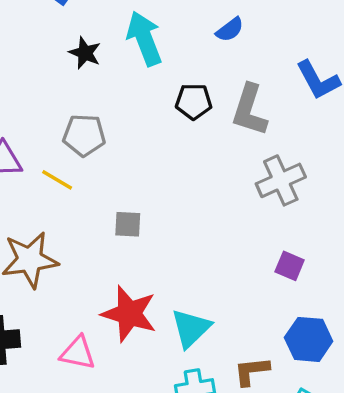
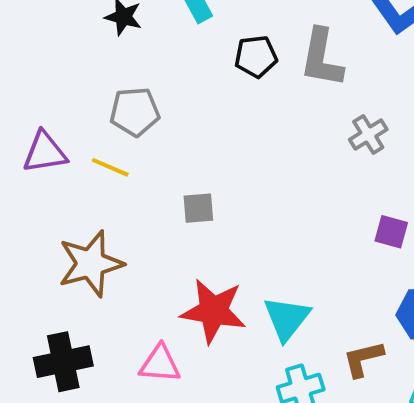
gray cross: (281, 180) -> (368, 135), size x0.7

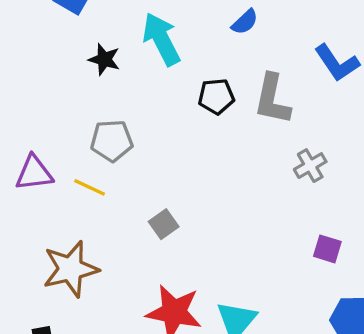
gray square: (198, 208) -> (164, 224), turned -32

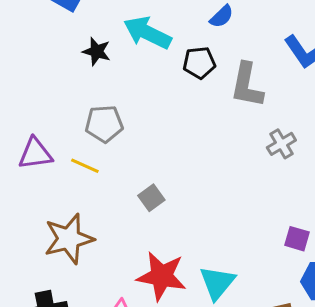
cyan arrow: (161, 39) -> (147, 33), turned -36
black pentagon: (216, 96) -> (199, 63), moved
purple square: (327, 249) -> (297, 239), moved

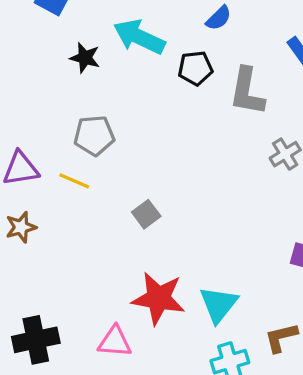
brown star: (69, 239) -> (21, 227), moved, size x0.6

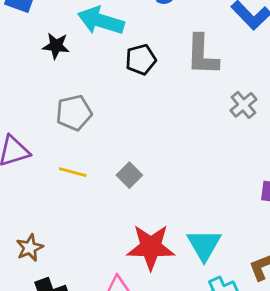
black pentagon: (195, 68) -> (141, 60), moved
yellow line: (74, 181) -> (73, 172), moved
brown star: (21, 227) -> (30, 248), moved

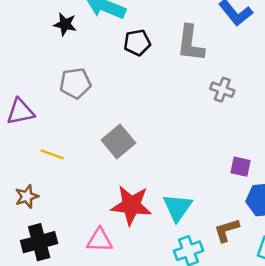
gray cross: (243, 105) -> (222, 90), turned -35
yellow line: (73, 172) -> (52, 154), moved
gray square: (129, 175) -> (118, 141), size x1.5

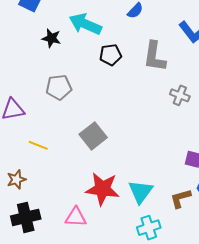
brown L-shape: (227, 230) -> (181, 198), moved

